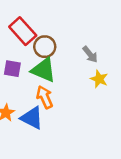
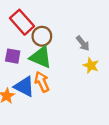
blue triangle: (32, 118) -> (24, 86), moved

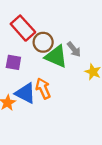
gray arrow: (83, 43) -> (74, 49), moved
green triangle: (41, 57) -> (56, 56), moved

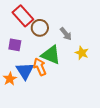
green triangle: (56, 56) -> (51, 55), moved
blue triangle: (25, 93) -> (25, 71), turned 30

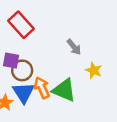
brown circle: (40, 28) -> (22, 70), moved
green triangle: (51, 55) -> (64, 90), moved

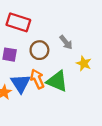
red rectangle: (21, 25) -> (18, 22), turned -30
brown circle: (22, 70) -> (39, 50), moved

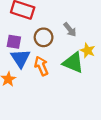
green triangle: (57, 81) -> (73, 63), moved
blue triangle: (21, 83) -> (20, 58), moved

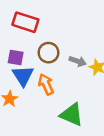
gray arrow: (70, 30) -> (78, 61), moved, turned -32
green triangle: (73, 63) -> (72, 115), moved

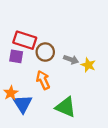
red rectangle: (25, 22) -> (25, 40), moved
blue triangle: (23, 76) -> (23, 104), moved

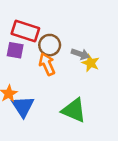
yellow star: (88, 65) -> (91, 63), moved
orange arrow: (43, 80) -> (47, 64), moved

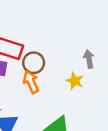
gray arrow: (80, 54) -> (89, 59), moved, turned -120

